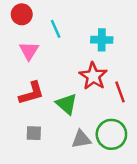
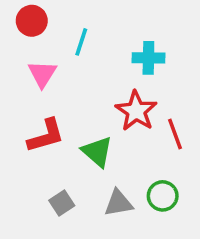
cyan line: (56, 29) -> (81, 42), turned 42
gray square: (34, 133) -> (62, 203), moved, turned -35
green circle: (111, 134) -> (163, 196), size x0.7

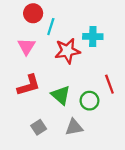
red circle: (32, 21) -> (33, 13), moved
red star: (136, 111) -> (67, 51), moved, turned 30
green circle: (163, 196) -> (89, 101), moved

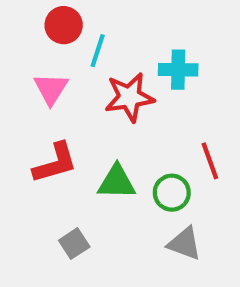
green triangle: (61, 95) -> (117, 182), turned -40
gray triangle: (74, 127) -> (184, 244), moved, turned 30

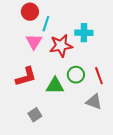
pink triangle: (51, 89) -> (34, 42), moved
green circle: (172, 193) -> (76, 75), moved
gray triangle: (184, 244) -> (94, 102), moved

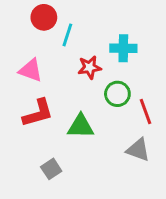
pink triangle: (34, 42) -> (31, 70), moved, turned -42
red star: (61, 46) -> (89, 67), size x0.7
green circle: (76, 75) -> (117, 94), moved

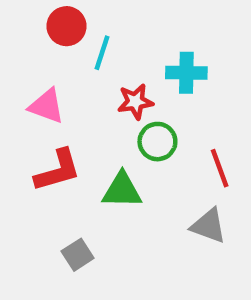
green circle: (117, 94) -> (157, 142), moved

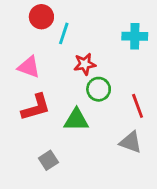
cyan cross: (186, 73) -> (135, 36), moved

